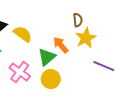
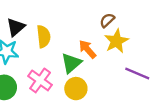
brown semicircle: (78, 20) -> (107, 20), turned -128
yellow semicircle: (23, 34) -> (43, 36), turned 48

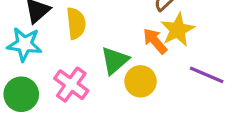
orange arrow: (87, 49) -> (155, 41), moved
yellow circle: (76, 89) -> (141, 81), moved

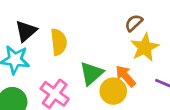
orange arrow: (155, 41) -> (126, 76), moved

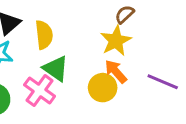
yellow star: (145, 47) -> (116, 41), moved
green triangle: (91, 73) -> (56, 69), moved, turned -44

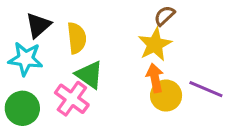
orange arrow: (116, 71) -> (155, 78), turned 30
yellow circle: (103, 88) -> (166, 96), moved

